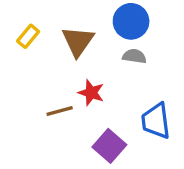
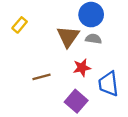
brown triangle: (78, 41) -> (68, 36), moved
red star: (91, 93) -> (82, 68), moved, turned -30

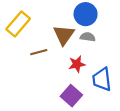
yellow rectangle: (20, 25) -> (18, 24), size x1.6
brown line: (41, 77) -> (39, 52), moved

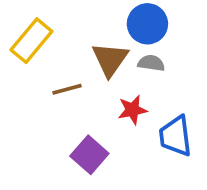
purple square: (71, 96) -> (89, 155), moved

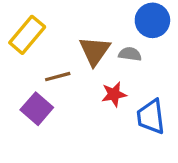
blue circle: (147, 24) -> (152, 20), moved
purple square: (89, 155) -> (37, 109), moved

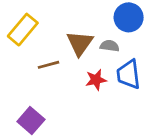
purple square: (37, 109) -> (31, 120), moved
blue trapezoid: (151, 117) -> (129, 74), moved

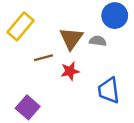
blue trapezoid: (129, 74) -> (109, 90), moved
red star: (96, 80) -> (70, 71), moved

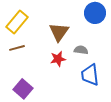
gray semicircle: (98, 41) -> (81, 50), moved
brown line: (43, 58) -> (17, 48), moved

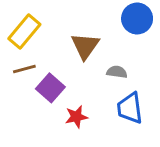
red star: (58, 59) -> (76, 117), moved
purple square: (23, 89) -> (50, 88), moved

